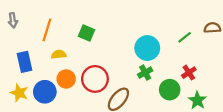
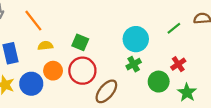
orange line: (47, 30) -> (33, 21), turned -55
green square: (86, 33) -> (80, 42), moved

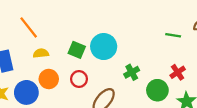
green line: (174, 28) -> (173, 35), turned 48
cyan circle: (136, 39) -> (104, 47), moved
red circle: (82, 71) -> (79, 79), size x0.6

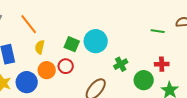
yellow semicircle: (41, 53) -> (40, 47), turned -72
red cross: (178, 72) -> (162, 64), turned 32
red circle: (79, 79) -> (66, 66), moved

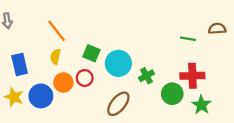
orange line: (29, 24) -> (57, 31), moved
cyan circle: (96, 41) -> (118, 63), moved
red cross: (162, 64) -> (192, 76), size x1.5

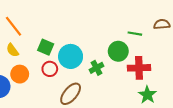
yellow semicircle: (55, 57) -> (12, 50), turned -48
red circle: (85, 78) -> (50, 69), moved
green circle: (172, 94) -> (118, 51), moved

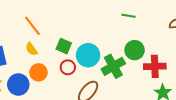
green line: (135, 34) -> (128, 16), moved
green cross: (96, 68) -> (113, 66), size x1.6

